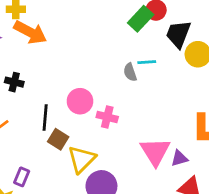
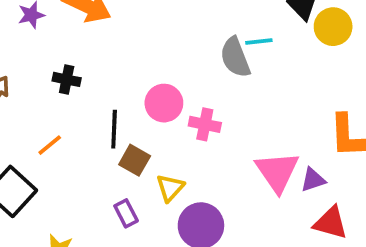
gray semicircle: (130, 72) -> (235, 57), size x1.5
yellow triangle: (82, 159) -> (170, 188), size x0.7
purple rectangle: (22, 177) -> (126, 213), moved, turned -48

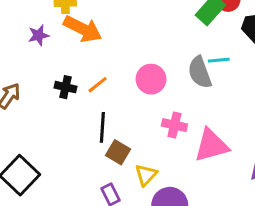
pink circle: (164, 103) -> (151, 79), moved
orange line: (50, 145) -> (98, 85), moved
pink triangle: (277, 172) -> (211, 145), moved, turned 48

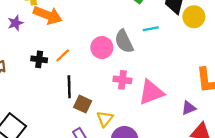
gray semicircle: (200, 72) -> (124, 41), moved

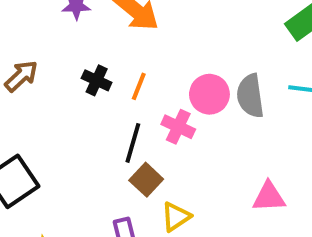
orange line: (63, 55) -> (139, 86), turned -42
pink cross: (122, 80) -> (178, 127), moved
pink triangle: (151, 92) -> (269, 197), size x0.7

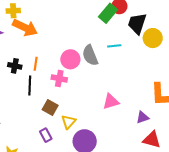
black line: (133, 143) -> (30, 85), moved

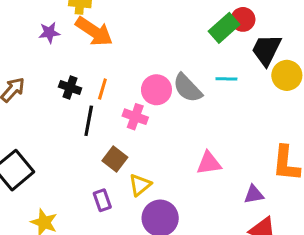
gray semicircle: (90, 55) -> (187, 88), turned -30

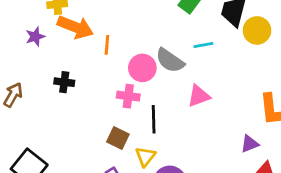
orange line: (102, 89) -> (107, 45), moved
black line: (89, 121) -> (154, 119), moved
pink triangle: (209, 163) -> (199, 96), moved

